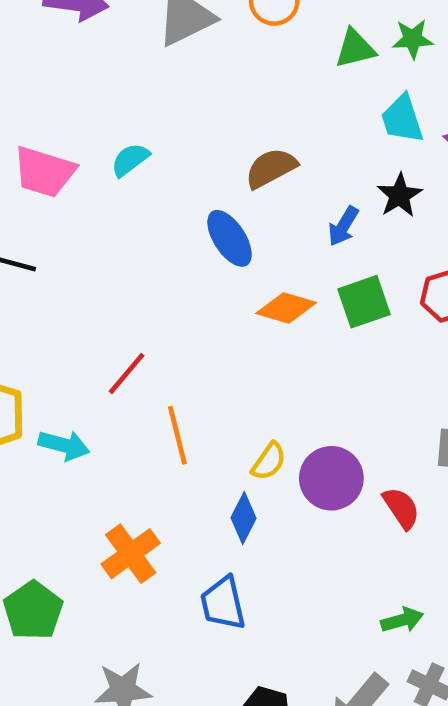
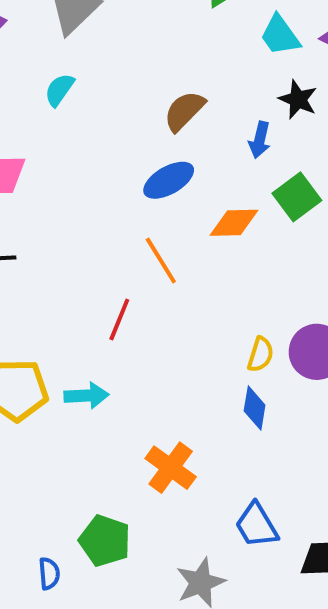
cyan semicircle: (130, 160) -> (59, 90), moved
blue ellipse: (230, 238) -> (169, 180), turned -69
orange line: (177, 435) -> (161, 260), moved
blue trapezoid: (223, 603) -> (257, 525), moved

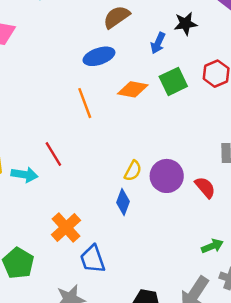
black star: (298, 99) -> (186, 24), turned 30
red line: (119, 320) -> (53, 154), moved, turned -65
blue trapezoid: (257, 525) -> (93, 259), moved

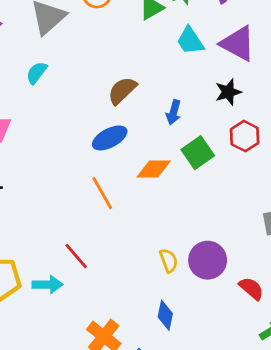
black star: (186, 24) -> (228, 92), moved
yellow semicircle: (133, 171) -> (169, 261), turned -40
red semicircle: (205, 187) -> (251, 288), moved
blue diamond: (123, 202) -> (165, 315), moved

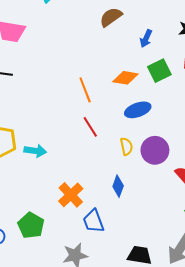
blue ellipse: (110, 138) -> (138, 110), moved
red line: (76, 256) -> (90, 127), moved

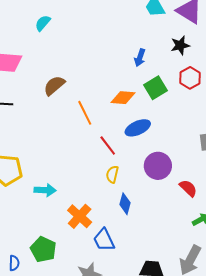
brown semicircle: (111, 17) -> (54, 85), moved
red line: (90, 127) -> (108, 146), moved
yellow semicircle: (126, 146) -> (112, 174), moved, turned -150
cyan arrow: (35, 151) -> (45, 190), moved

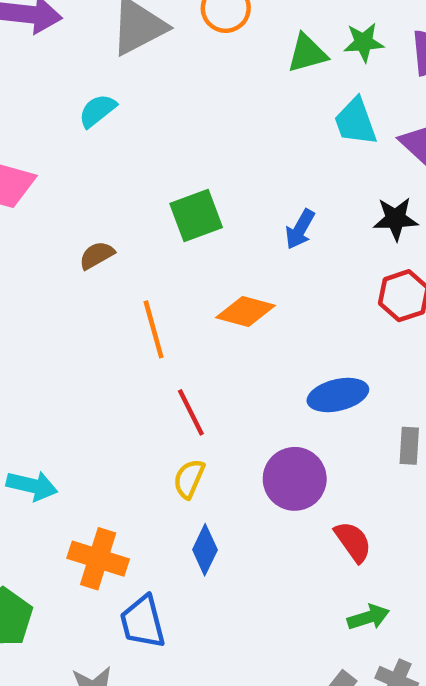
brown semicircle: (54, 85) -> (97, 255), size x0.7
green square: (156, 88) -> (196, 216), moved
blue ellipse: (138, 128) -> (338, 395), moved
orange cross: (80, 216) -> (98, 559), turned -35

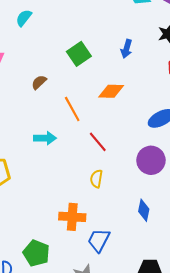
yellow semicircle: (189, 479) -> (96, 179), moved
cyan arrow: (32, 486) -> (45, 138), moved
blue diamond: (205, 550) -> (144, 210), moved
blue trapezoid: (143, 622) -> (99, 240), turned 55

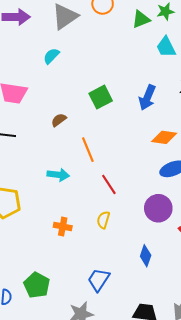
blue arrow: (126, 49) -> (147, 98), size x1.4
orange diamond: (111, 91) -> (164, 137), moved
orange cross: (72, 217) -> (63, 227), moved, size x0.7

